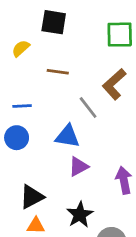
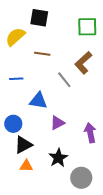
yellow semicircle: (21, 48) -> (15, 37), size x1.5
blue triangle: (67, 136) -> (38, 101), moved
blue circle: (17, 138) -> (13, 124), moved

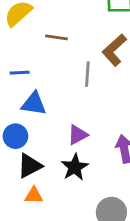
gray line: (64, 80) -> (87, 74), turned 42
blue triangle: (38, 101) -> (34, 104), moved
black star: (58, 158) -> (75, 167), moved

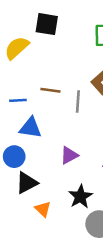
brown line: (56, 37) -> (50, 90), moved
black star: (75, 167) -> (80, 197), moved
orange triangle: (34, 195) -> (43, 209), moved, turned 42

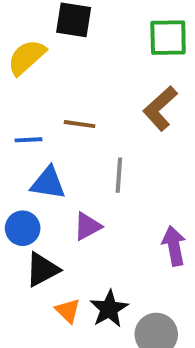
gray line: (78, 102) -> (119, 175), moved
purple triangle: (69, 155) -> (87, 226), moved
black star: (80, 197) -> (109, 309), moved

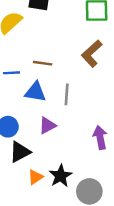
blue triangle: (48, 183) -> (35, 92), moved
orange triangle: (68, 311) -> (35, 177), turned 42

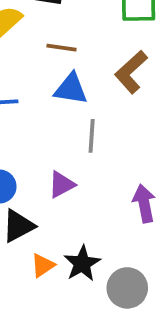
brown line: (43, 63) -> (62, 48), moved
blue triangle: (35, 92) -> (71, 89), moved

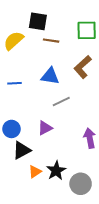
brown line: (62, 48) -> (51, 41), moved
gray line: (92, 136) -> (61, 102), turned 60

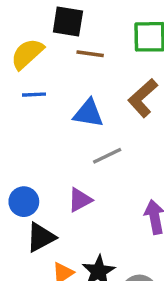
blue line: (15, 83) -> (34, 95), moved

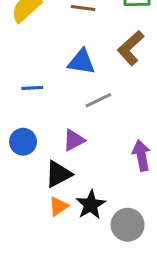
blue line: (34, 95) -> (32, 88), moved
black triangle: (41, 237) -> (58, 174), moved

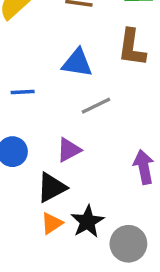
brown L-shape: (131, 48) -> (132, 48), turned -40

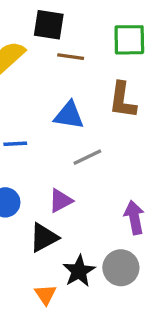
orange triangle: (52, 223) -> (45, 295), moved, turned -30
gray circle: (128, 244) -> (121, 268), moved

